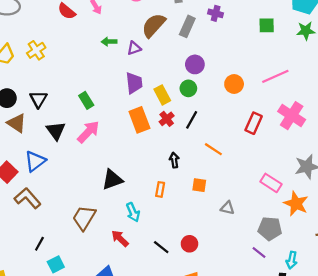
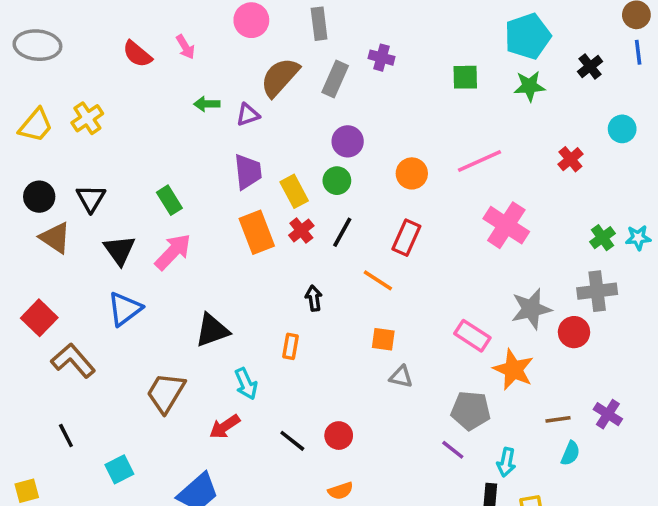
red rectangle: (254, 123) -> (406, 238), moved
blue triangle: (35, 161) -> (125, 309), moved
orange square: (199, 185) -> (383, 339), moved
red arrow: (120, 238) -> (225, 427), turned -78
black line: (39, 244) -> (66, 436), moved, turned -56

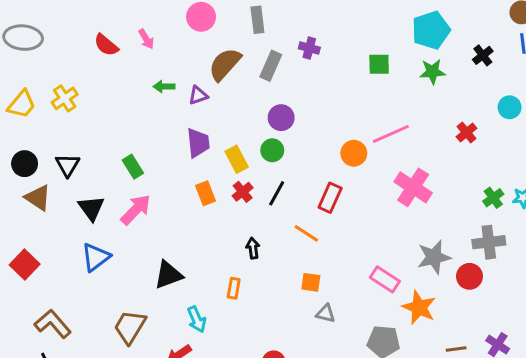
orange circle: (412, 173) -> (354, 153), moved
orange rectangle: (257, 232) -> (206, 193), size x0.7
brown L-shape: (73, 361) -> (53, 324), moved

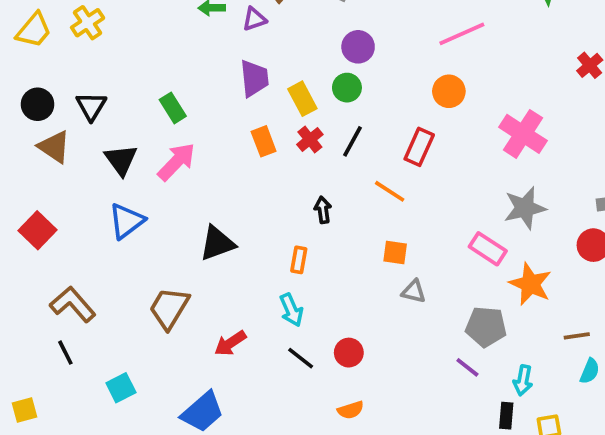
pink line: (391, 134) -> (462, 34), moved
gray star: (434, 257) -> (525, 208), moved
cyan arrow: (197, 319) -> (291, 310), moved

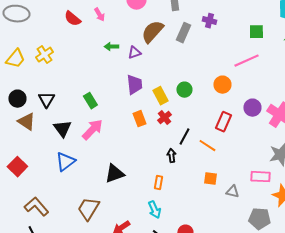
purple circle: (358, 47) -> (252, 108), moved
orange circle: (449, 91) -> (222, 85), moved
black line: (353, 141) -> (184, 137), moved
pink rectangle: (488, 249) -> (260, 177), turned -30
gray triangle: (414, 291) -> (232, 192), moved

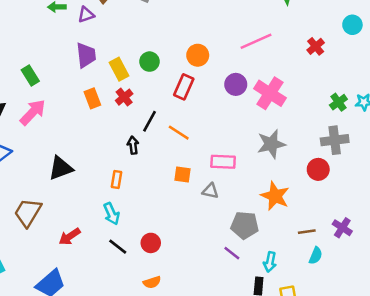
pink line: (246, 61) -> (256, 41), moved
red rectangle: (223, 122) -> (184, 87), moved
pink rectangle: (260, 177) -> (223, 162), moved

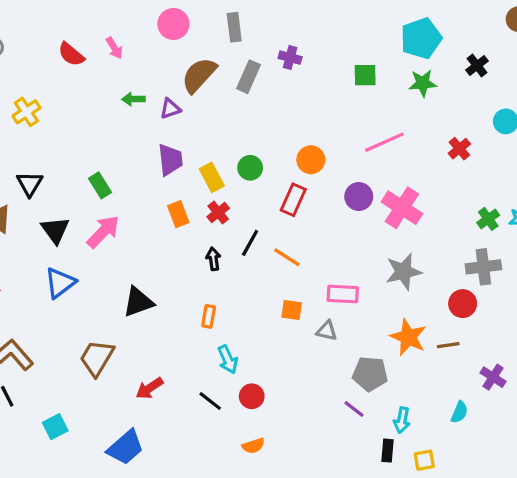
black arrow: (133, 145) -> (213, 259), moved
cyan arrow: (111, 214) -> (228, 360), moved
brown line: (307, 232) -> (448, 345), moved

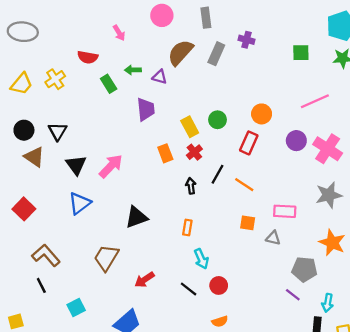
red semicircle: (71, 54) -> (88, 57), moved, turned -30
purple triangle: (170, 109) -> (160, 77), turned 35
purple trapezoid: (170, 160) -> (146, 109), moved
green rectangle: (100, 185) -> (109, 84), moved

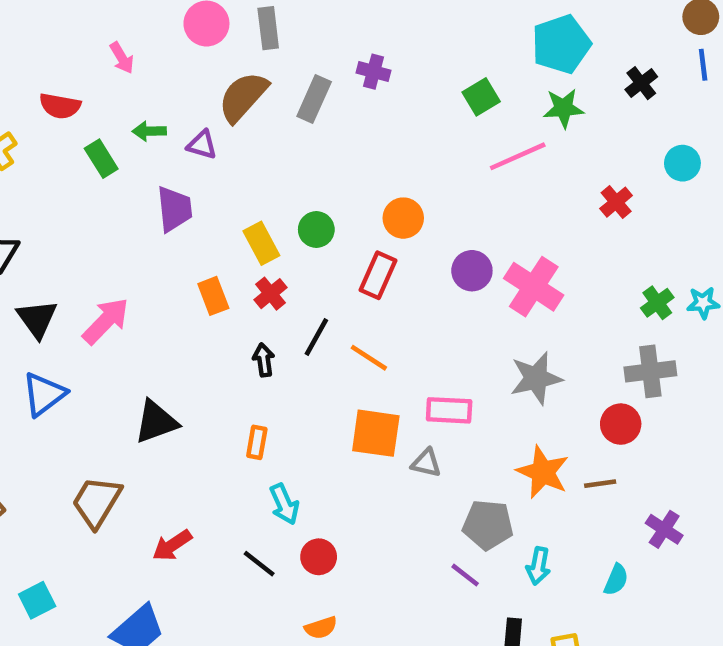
gray rectangle: (206, 18) -> (268, 28), moved
green square: (301, 53) -> (481, 97), turned -30
pink line: (315, 101) -> (518, 156), moved
orange square: (248, 223) -> (376, 433), size x1.6
cyan arrow: (328, 303) -> (538, 566), moved

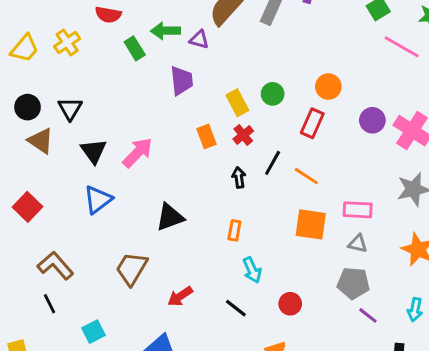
green arrow: (149, 131) -> (165, 31), size x1.4
pink line: (518, 156) -> (402, 47), turned 54
gray triangle: (426, 463) -> (358, 244), moved
gray pentagon: (488, 525) -> (353, 283), moved
red circle: (319, 557) -> (290, 304), moved

